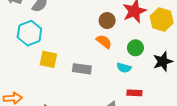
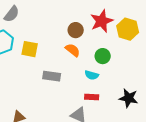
yellow square: (48, 59) -> (30, 49), moved
black star: (163, 61) -> (129, 98), moved, turned 30
red rectangle: (134, 93) -> (92, 97), moved

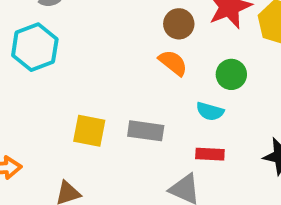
yellow square: (30, 49) -> (89, 131), moved
gray rectangle: (52, 76) -> (146, 131), moved

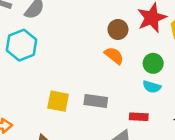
cyan semicircle: (210, 111) -> (152, 87), moved

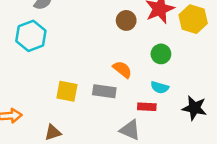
orange semicircle: (114, 56) -> (122, 69), moved
cyan semicircle: (152, 87) -> (160, 87), moved

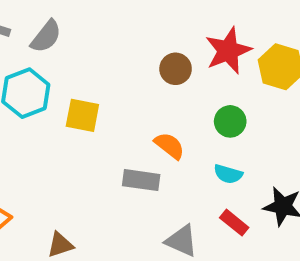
yellow square: (67, 91) -> (82, 115), moved
red rectangle: (147, 107) -> (234, 223), moved, turned 36

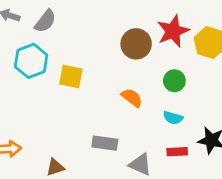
brown circle: (176, 69) -> (136, 44), size x1.4
gray rectangle: (141, 180) -> (105, 143), moved
red rectangle: (234, 223) -> (177, 152), turned -42

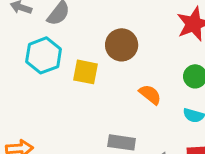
brown circle: (136, 44) -> (122, 45), moved

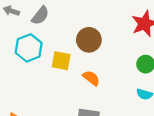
orange semicircle: (150, 94) -> (91, 78), moved

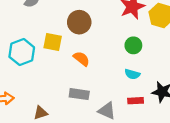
cyan hexagon: (29, 48) -> (22, 52), moved

